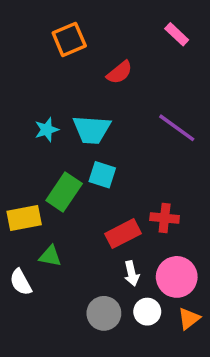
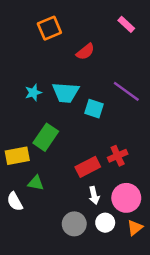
cyan square: (102, 175) -> (94, 109), moved
red cross: (165, 218) -> (118, 156), turned -30

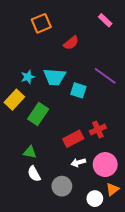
yellow rectangle: (17, 156) -> (14, 100), moved, turned -36
white arrow: (94, 195) -> (78, 162), turned 88
white semicircle: (15, 202) -> (34, 174), moved
white circle: (105, 223) -> (95, 199), moved

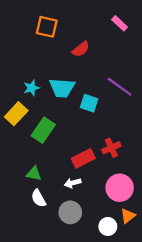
orange square: (41, 23) -> (47, 27), turned 36
white arrow: (78, 162) -> (73, 183), moved

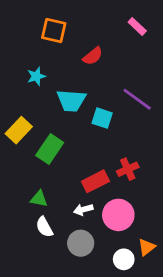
cyan star: (31, 88) -> (36, 76), moved
pink circle: (120, 188) -> (118, 215), moved

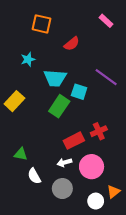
green rectangle: (50, 149) -> (59, 106), moved
green triangle: (39, 199) -> (21, 154), moved

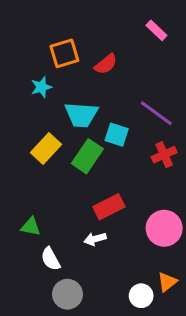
orange square: (42, 24) -> (64, 53), moved, turned -30
yellow rectangle: (14, 101) -> (46, 148), moved
red cross: (99, 131) -> (164, 155), moved
pink circle: (92, 167) -> (164, 228), moved
gray circle: (62, 189) -> (67, 294), moved

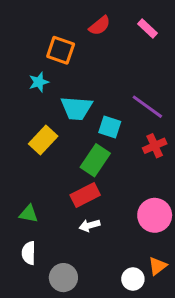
orange square: (64, 53) -> (61, 50), turned 36
red semicircle: (106, 64) -> (100, 26), moved
green rectangle: (87, 156) -> (95, 160), moved
red rectangle: (109, 207) -> (85, 195), moved
white semicircle: (51, 259) -> (29, 253), moved, turned 30

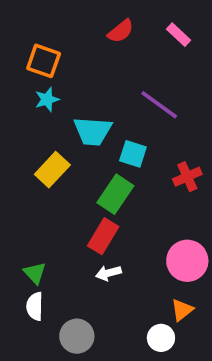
orange square: (61, 50) -> (44, 61), moved
purple line: (147, 107) -> (159, 105), moved
red rectangle: (85, 195) -> (103, 236), turned -32
green triangle: (29, 214) -> (35, 273), moved, turned 36
orange triangle: (158, 266) -> (182, 310), moved

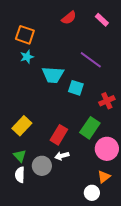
yellow rectangle: (52, 170) -> (22, 126), moved
green rectangle: (115, 194) -> (90, 128), moved
gray circle: (77, 336) -> (42, 166), moved

